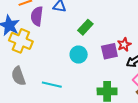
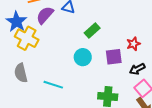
purple semicircle: (37, 16) -> (45, 15), turned 30
red star: (124, 45) -> (134, 44), moved

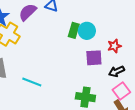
green rectangle: (92, 31) -> (74, 30), turned -35
cyan circle: (83, 57) -> (87, 31), moved

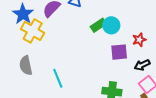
green rectangle: (74, 30) -> (98, 25), turned 42
cyan line: (32, 82) -> (58, 78), turned 48

